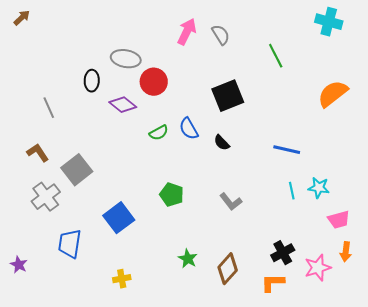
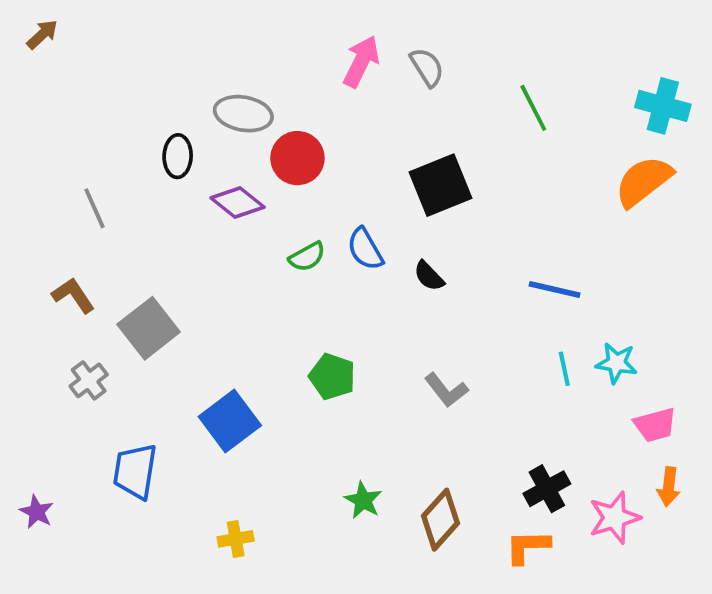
cyan cross: (329, 22) -> (663, 106), moved
gray cross: (46, 197) -> (89, 380), size x0.7

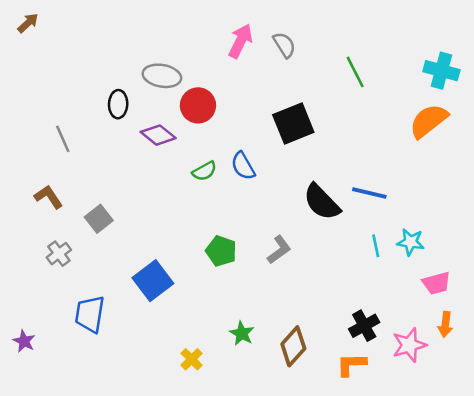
black semicircle: (429, 276) -> (322, 202), moved, size x1.8
gray square: (149, 328) -> (99, 219), size x0.7
gray L-shape: (446, 390) -> (279, 250), moved, turned -88
yellow cross: (236, 539) -> (192, 359), moved, turned -35

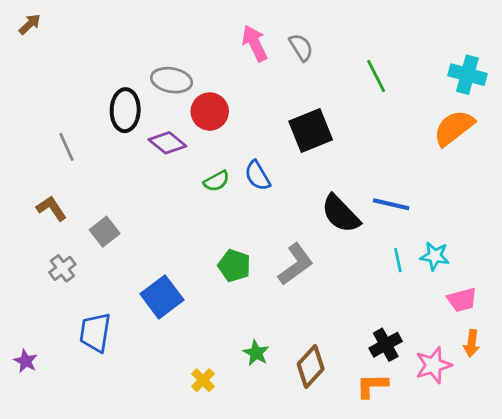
pink arrow: (241, 41) -> (255, 43), turned -52
black ellipse: (118, 104) -> (125, 110), size x1.4
gray L-shape: (279, 250) -> (296, 264), size x1.4

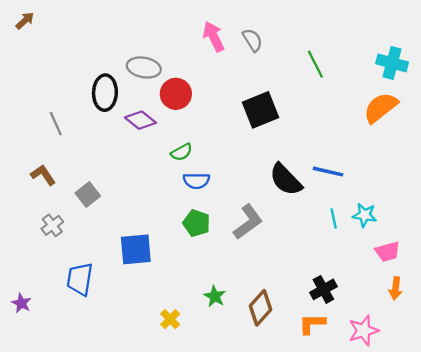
blue semicircle: (257, 176) -> (196, 181), moved, turned -60
blue square: (162, 297) -> (136, 249), turned 32
pink star: (433, 365) -> (363, 331), moved

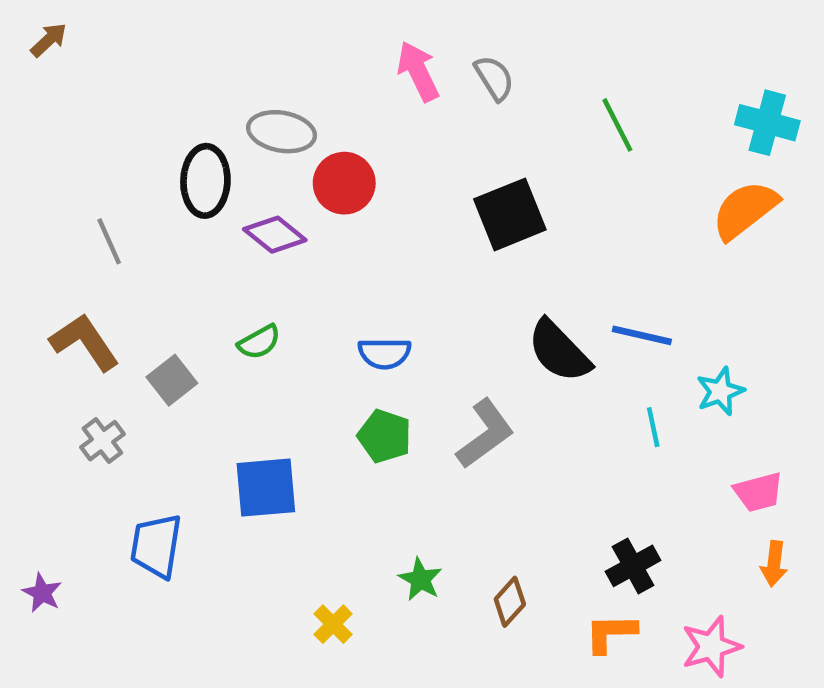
green semicircle: (182, 152) -> (259, 342), moved
brown L-shape: (43, 175) -> (85, 342), size x1.4
cyan star: (365, 215) -> (720, 391), moved, turned -30
brown diamond: (261, 308) -> (510, 602), size x0.7

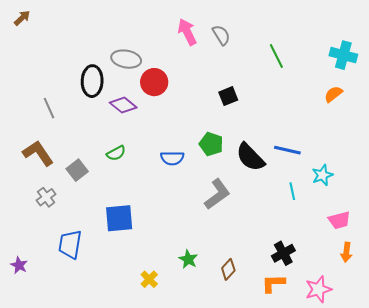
orange semicircle: (745, 210) -> (333, 94), size x0.6
black square: (510, 214) -> (228, 96), size x0.6
green pentagon: (385, 436) -> (211, 144), moved

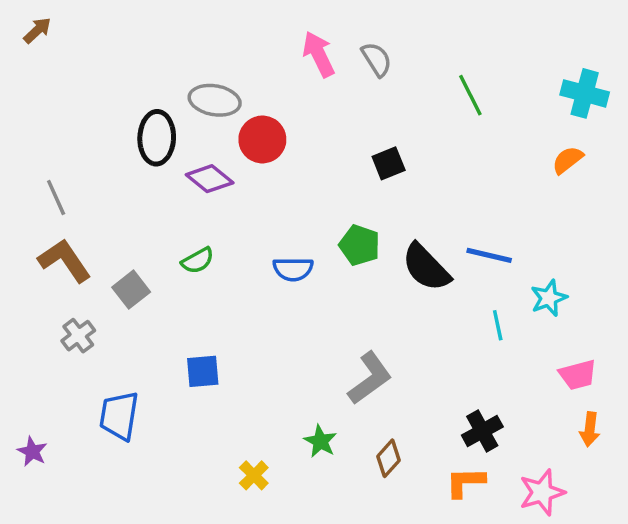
gray line: (49, 108) -> (56, 197), moved
gray L-shape: (217, 194) -> (370, 378), moved
blue square: (119, 218) -> (203, 371), size x0.7

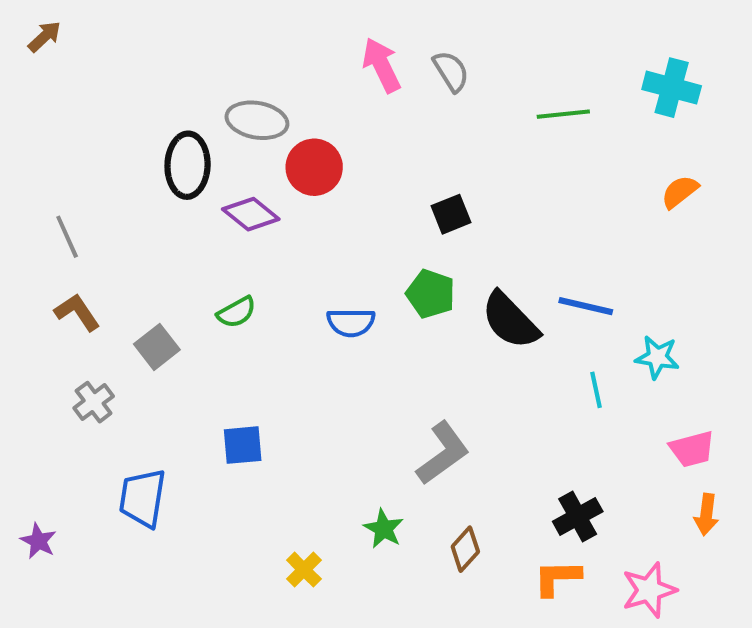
cyan cross: (585, 93) -> (672, 88), moved
green line: (470, 95) -> (563, 114), turned -69
black square: (389, 163) -> (451, 214), moved
brown L-shape: (65, 261) -> (77, 312), size x0.7
cyan star: (549, 298) -> (657, 357), turned 30

